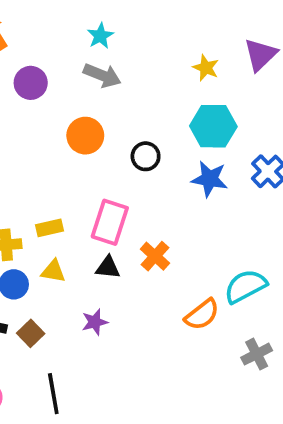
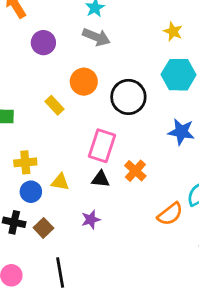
black circle: (146, 156) -> (128, 97), size x1.6
blue star: (210, 179) -> (181, 132), moved
yellow rectangle: (50, 228) -> (55, 105), moved, turned 60

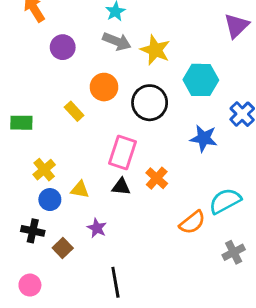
yellow star: (173, 31) -> (155, 50), moved, size x1.5
yellow cross: (25, 162) -> (44, 170), turned -35
purple star: (91, 220) -> (97, 228), moved, turned -30
brown square: (43, 228) -> (63, 248), moved
black line: (60, 273) -> (115, 282), moved

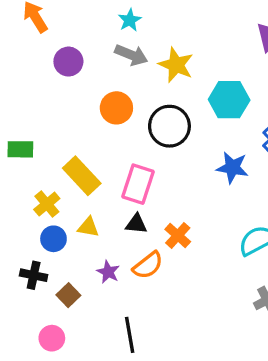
yellow rectangle: (74, 111) -> (82, 176), moved, size x1.6
orange cross: (157, 178) -> (178, 235), moved
orange semicircle: (192, 222) -> (148, 265), moved
pink circle: (30, 285) -> (52, 338), moved

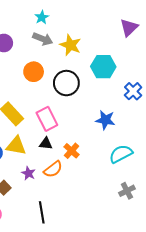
blue star: (232, 168) -> (105, 120), moved
pink rectangle: (138, 184) -> (47, 119), turned -45
yellow triangle: (88, 227) -> (16, 146), size x1.5

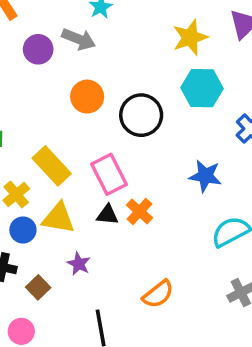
gray arrow: (43, 39) -> (79, 39), moved
yellow star: (70, 45) -> (190, 37), moved, turned 30
orange cross: (72, 151) -> (139, 211), moved
orange semicircle: (53, 169) -> (158, 294), moved

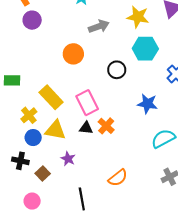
yellow star: (190, 37) -> (138, 17), turned 30
gray arrow: (79, 39) -> (99, 26), moved, turned -42
purple circle: (38, 49) -> (32, 20), moved
black circle: (141, 115) -> (117, 70), moved, size x0.7

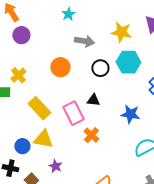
gray arrow: (99, 26) -> (84, 41), turned 30
black circle: (117, 70) -> (100, 68), moved
yellow cross: (29, 115) -> (18, 75), moved
black triangle: (86, 128) -> (93, 100), moved

